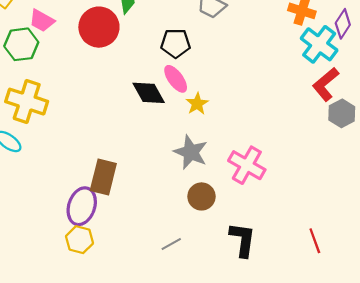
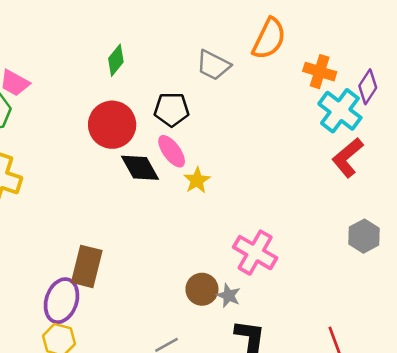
red circle: (99, 27) -> (112, 125), moved
gray hexagon: (342, 113) -> (364, 236), moved
gray star: (191, 152) -> (229, 296), moved, size x0.6

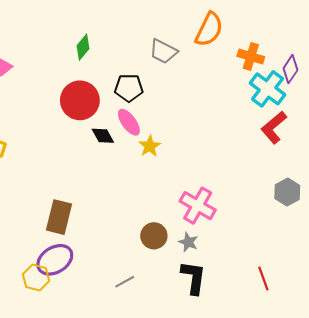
black diamond: (140, 168) -> (103, 136), size x0.7
gray star: (229, 296) -> (188, 242), moved
purple ellipse: (61, 301) -> (55, 260), moved, turned 40

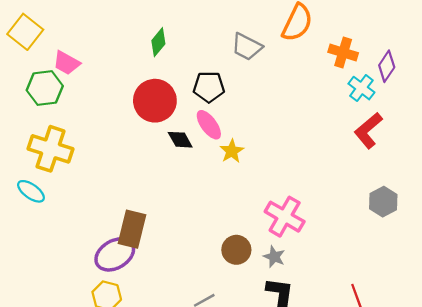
cyan cross: (268, 89) -> (361, 88), size x0.7
purple ellipse: (55, 260) -> (115, 254), moved

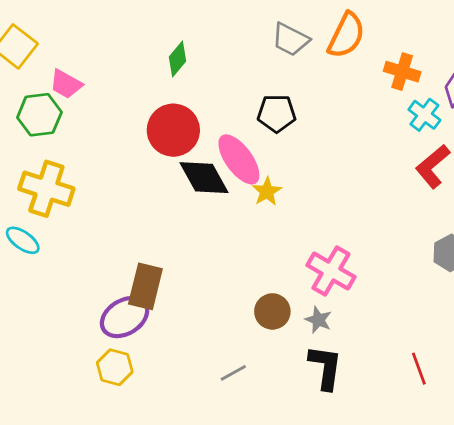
gray trapezoid: (247, 47) -> (291, 39), moved
black pentagon: (209, 87) -> (277, 113), moved
pink ellipse: (209, 125) -> (239, 159), size x1.4
black diamond: (180, 140) -> (204, 178), size x1.6

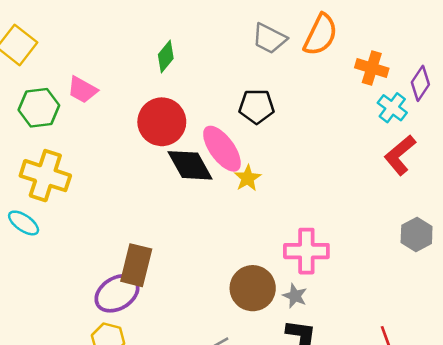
pink trapezoid: (66, 84) -> (82, 90), moved
pink cross: (331, 271) -> (306, 251), turned -30
brown circle: (272, 311) -> (253, 288), size x1.4

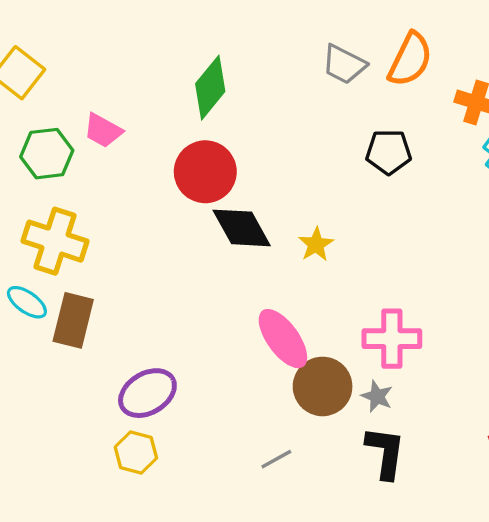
green diamond: (166, 56) -> (210, 88), size x1.5
black pentagon: (257, 106) -> (389, 152), moved
pink ellipse: (222, 149) -> (283, 339), moved
brown rectangle: (136, 265) -> (73, 320), moved

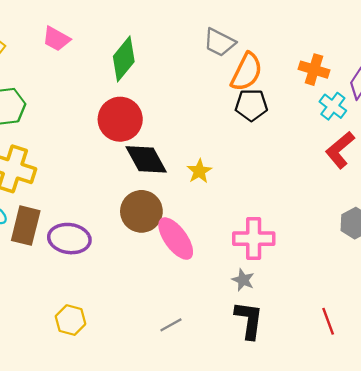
orange semicircle: (410, 59) -> (247, 72), moved
pink trapezoid: (103, 130) -> (56, 39), moved
brown circle: (323, 386) -> (141, 211), moved
purple ellipse: (147, 393) -> (69, 239), moved, turned 39

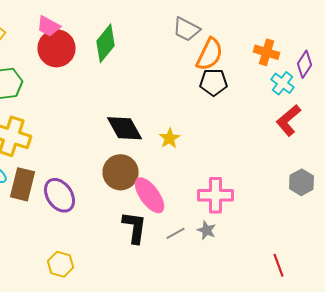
red circle: (120, 119) -> (56, 48), moved
purple ellipse: (69, 239) -> (60, 195), turned 48
black L-shape: (249, 320) -> (134, 227), moved
gray line: (171, 325) -> (176, 233), moved

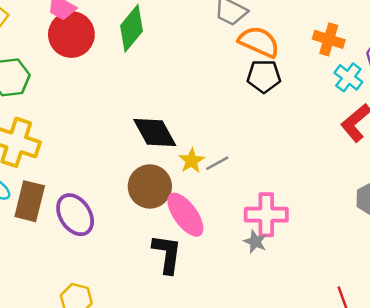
orange semicircle: (210, 54) -> (259, 42), turned -92
yellow star: (170, 138) -> (192, 161), moved
gray star: (206, 230) -> (255, 242), moved
gray line: (176, 233) -> (217, 163), moved

